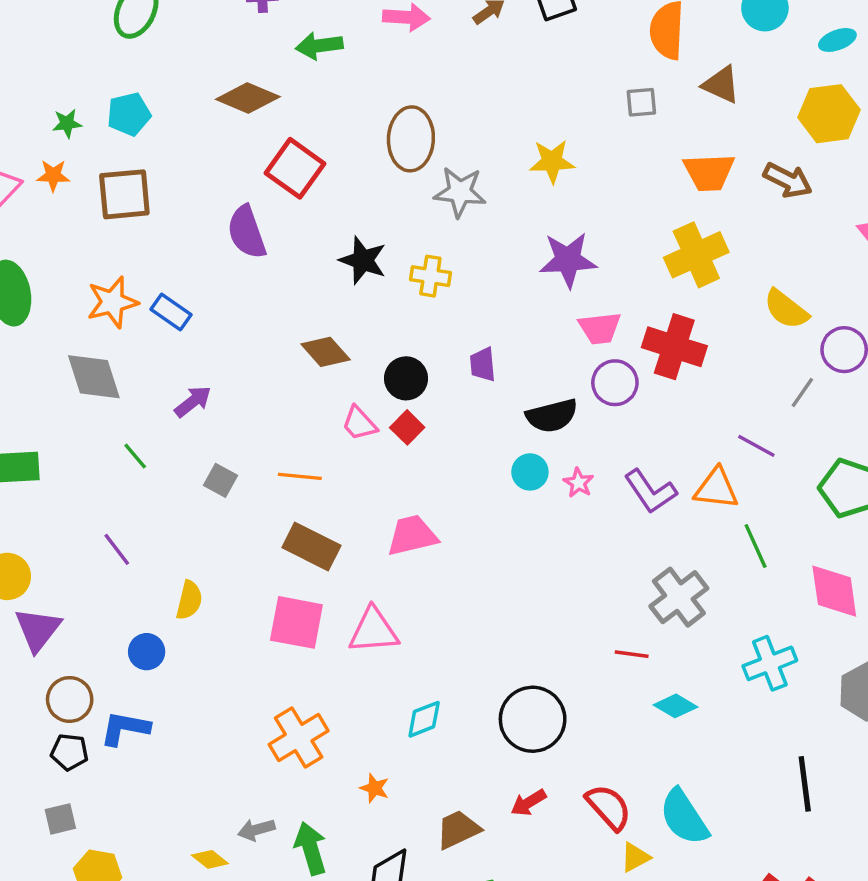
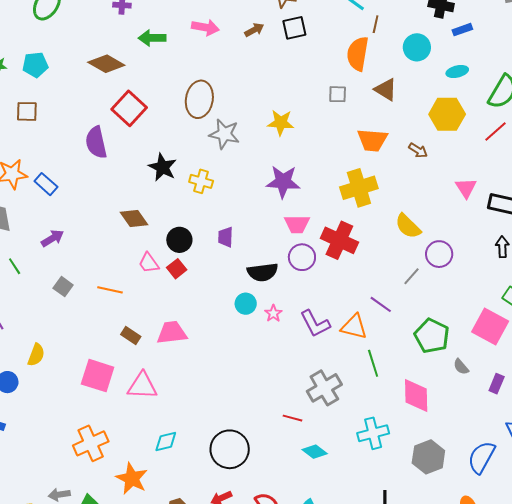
brown arrow: (788, 180) -> (418, 150), size x0.7
brown square: (124, 194) -> (27, 111), size x0.7
brown rectangle: (311, 547) -> (131, 335), moved, size x0.6
orange star: (375, 788) -> (132, 479), size x1.8

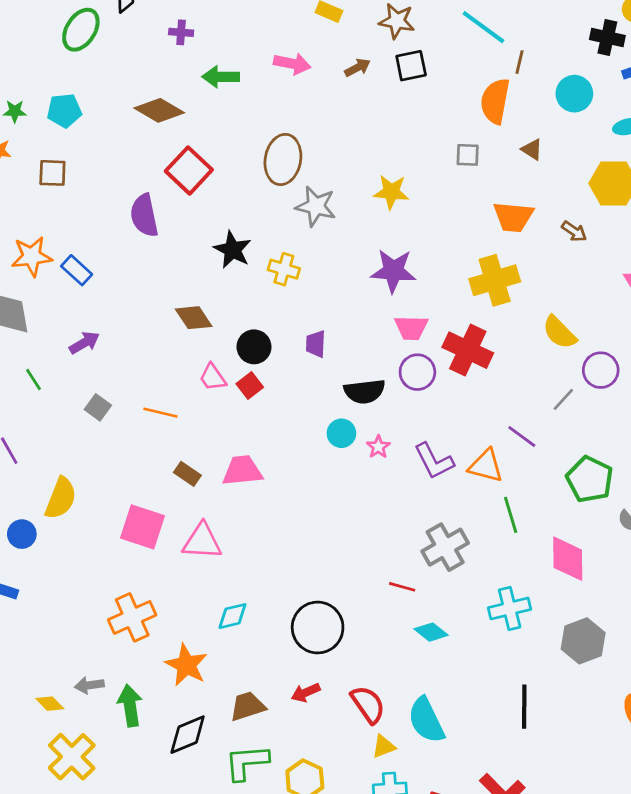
brown triangle: (386, 89) -> (532, 149), size x0.7
yellow semicircle: (36, 355) -> (61, 498), size x1.4

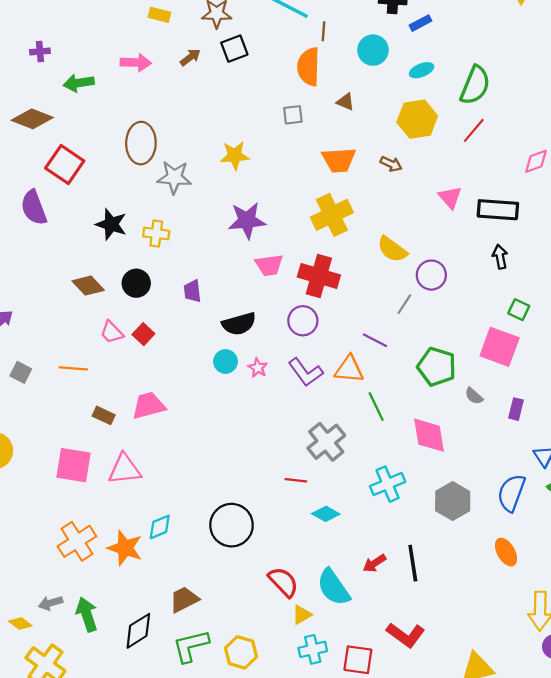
black circle: (254, 347) -> (136, 283), moved
purple circle: (417, 372) -> (303, 321), moved
orange star: (186, 665) -> (125, 548), moved
red arrow: (306, 693) -> (375, 563), moved

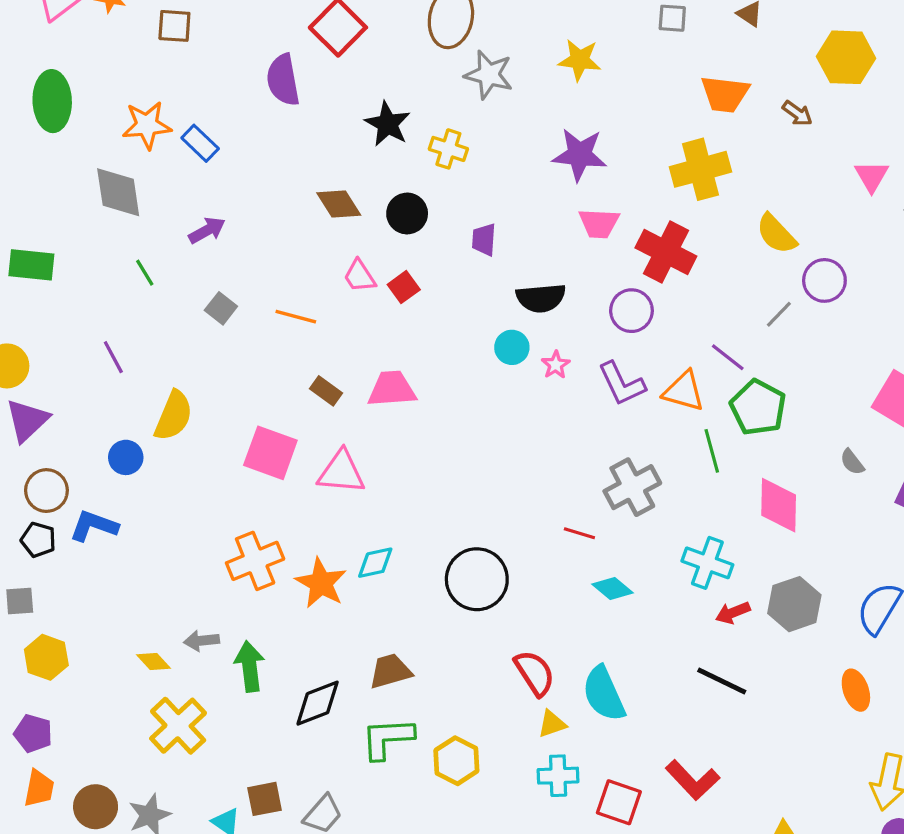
green pentagon: (437, 367) -> (758, 407), moved
cyan cross: (388, 484) -> (707, 563), turned 32
red arrow: (375, 563) -> (733, 613), moved
black line: (413, 563) -> (722, 681), turned -66

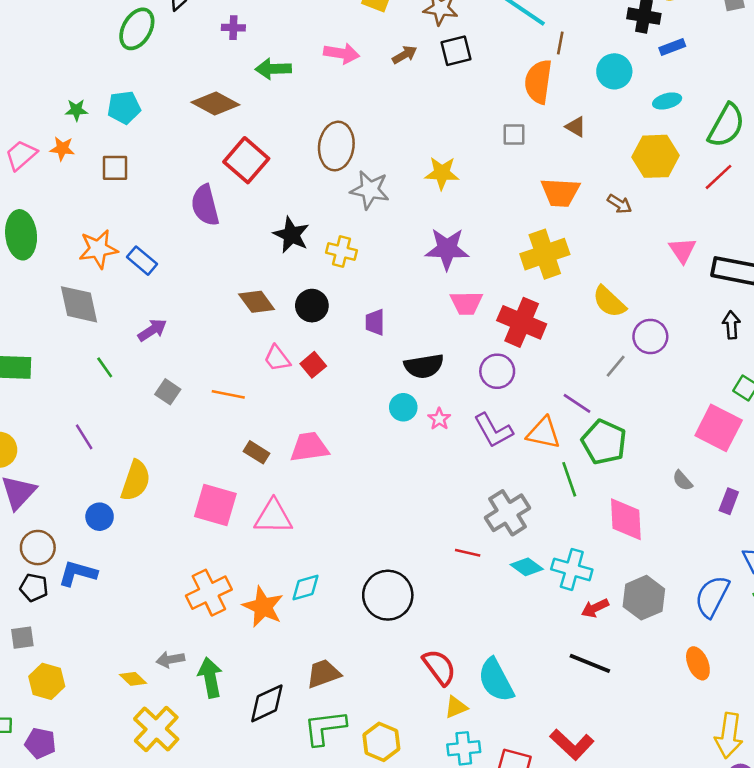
cyan diamond: (613, 588) -> (527, 567), moved

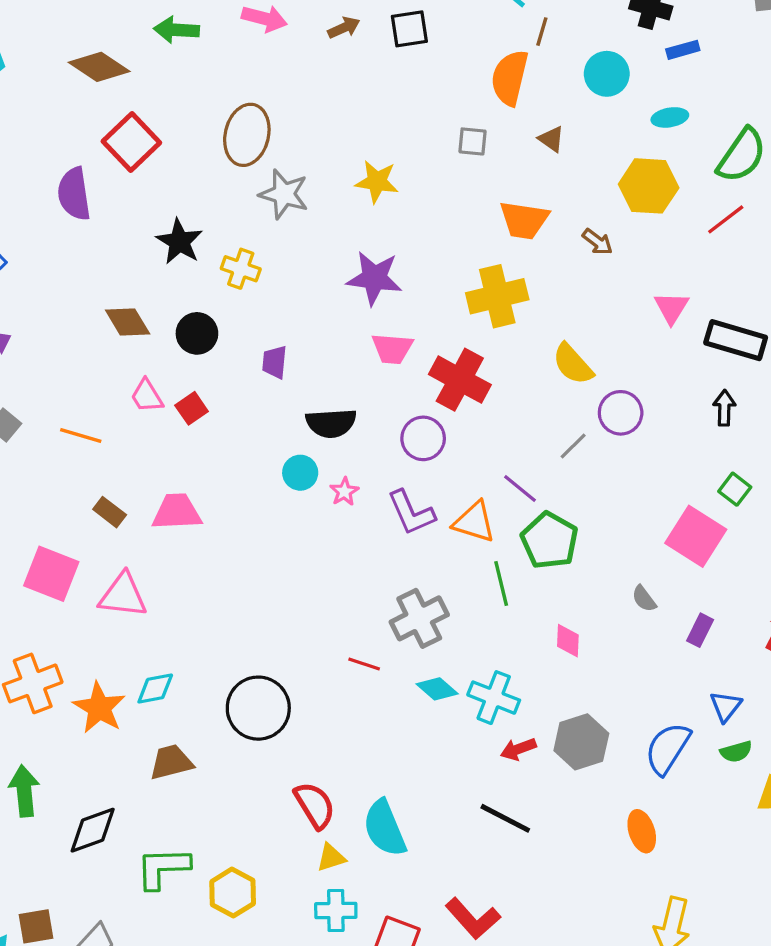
pink diamond: (626, 519) -> (568, 641), size x0.6
brown trapezoid: (323, 674) -> (171, 762), moved

